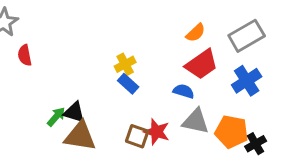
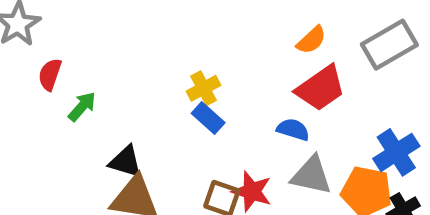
red semicircle: (25, 55) -> (50, 74), turned 30
blue cross: (247, 81) -> (396, 152), moved
green arrow: (56, 117) -> (82, 107), moved

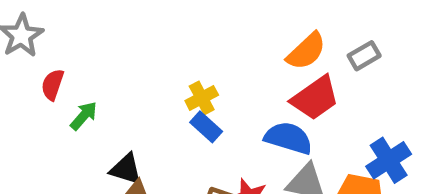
orange semicircle: (311, 40) -> (306, 51), size x1.4
gray rectangle: (389, 45) -> (364, 56), moved, size x0.6
blue semicircle: (293, 130) -> (288, 138), size x1.5

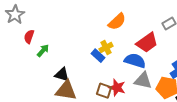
orange semicircle: (306, 51) -> (117, 22), moved
yellow cross: (202, 98) -> (106, 48), moved

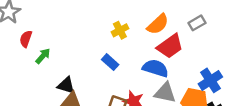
orange semicircle: (117, 22) -> (158, 24), moved
yellow cross: (106, 48) -> (120, 30), moved

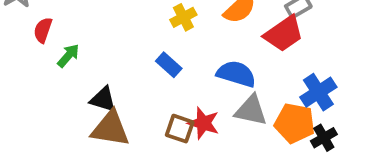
red trapezoid: (170, 46) -> (284, 34), moved

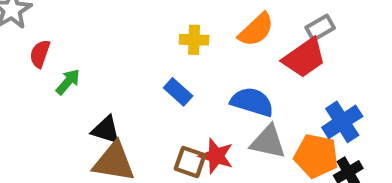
yellow cross: (183, 17) -> (194, 40), turned 30

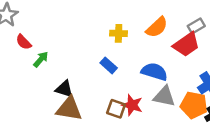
red semicircle: (40, 54) -> (24, 42), turned -63

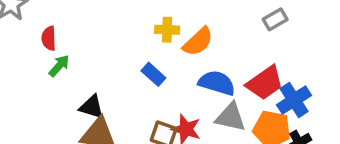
orange semicircle: (157, 27) -> (198, 42), moved
red semicircle: (24, 42) -> (49, 38), moved, turned 42
red trapezoid: (186, 45) -> (265, 83), moved

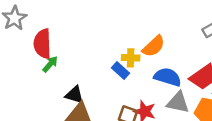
yellow cross: (167, 30) -> (131, 58), moved
red semicircle: (49, 38) -> (42, 44), size x1.6

